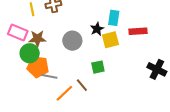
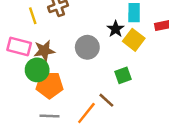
yellow square: (110, 40) -> (134, 40), turned -30
gray line: (49, 76) -> (49, 116), moved

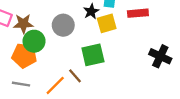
yellow square: (134, 40) -> (107, 23), turned 30
green circle: (37, 70) -> (34, 41), moved
green square: (123, 75) -> (93, 55), size x1.5

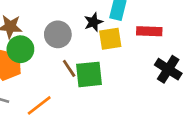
black cross: (160, 56) -> (168, 69), moved
brown line: (75, 76) -> (69, 68), moved

